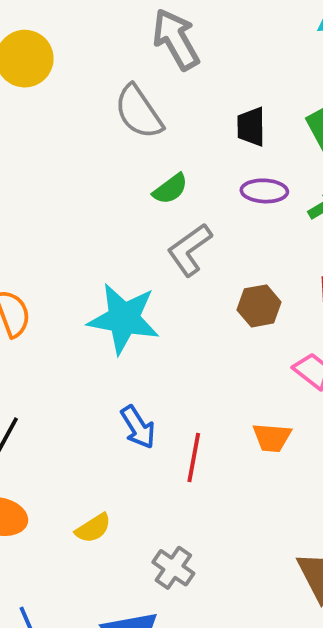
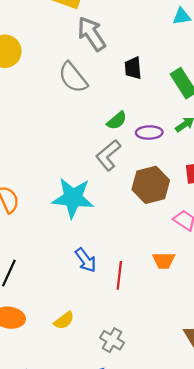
black trapezoid: (251, 127) -> (133, 68), moved
green semicircle: (170, 189) -> (117, 121), moved
purple ellipse: (264, 191) -> (149, 133), moved
brown hexagon: (259, 306) -> (151, 185), size x1.5

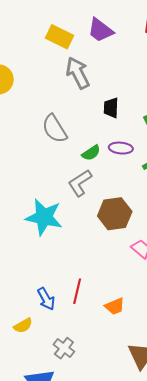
gray semicircle: (73, 77) -> (55, 129), moved
purple ellipse: (149, 133) -> (121, 148), moved
blue arrow: (86, 260) -> (46, 299), moved
orange trapezoid: (164, 261) -> (115, 306), moved, turned -30

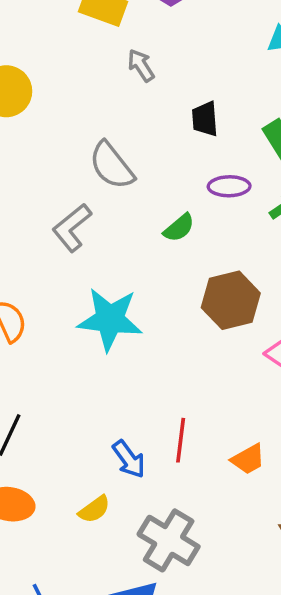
gray arrow: (78, 73) -> (141, 65), size x0.6
green semicircle: (91, 153) -> (179, 228), moved
gray L-shape: (80, 183) -> (72, 228), moved
gray cross: (64, 348) -> (169, 540), size x1.6

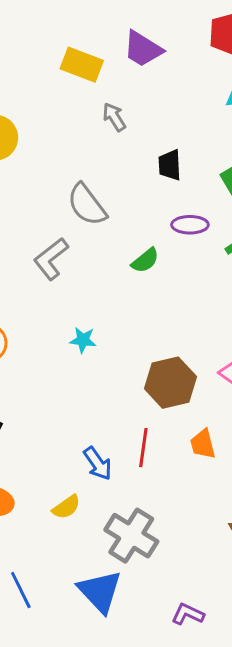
brown hexagon: (231, 300) -> (170, 383), moved
cyan star: (110, 319) -> (83, 340), size x0.5
orange trapezoid: (248, 459) -> (203, 444), moved, turned 104

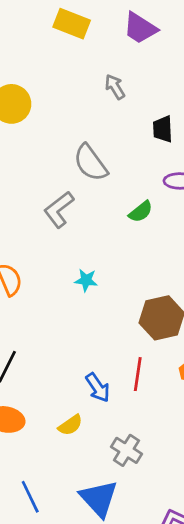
yellow rectangle: (82, 65) -> (72, 24), moved
gray cross: (131, 536) -> (127, 450), size x0.7

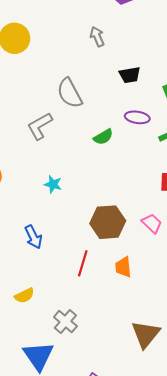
black trapezoid: (163, 129) -> (130, 75), turned -105
blue arrow: (98, 388) -> (33, 237), moved

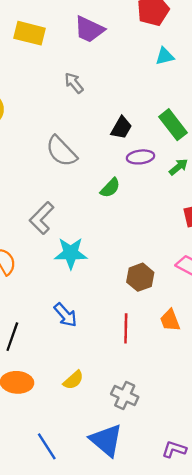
black trapezoid: (130, 75) -> (121, 128), moved, turned -35
gray L-shape: (40, 126) -> (42, 218), moved
cyan star: (53, 184) -> (71, 253), size x1.6
brown hexagon: (108, 222) -> (140, 277), size x0.7

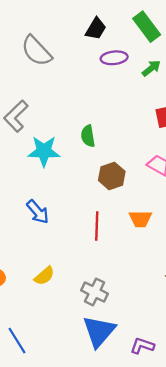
green semicircle: (110, 188) -> (88, 136), moved, turned 125
orange trapezoid: (170, 320) -> (140, 219), turned -70
blue triangle: (106, 440) -> (99, 331), moved, turned 30

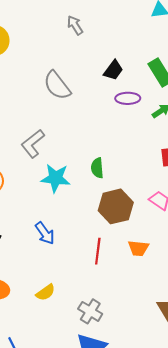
brown hexagon: (112, 176) -> (116, 206), size x1.4

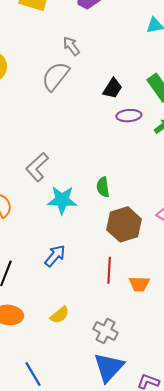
gray semicircle: (57, 85) -> (56, 76), moved, turned 80
blue arrow: (45, 233) -> (55, 256), turned -100
orange trapezoid: (138, 248) -> (139, 284), moved

